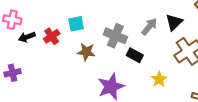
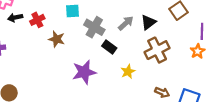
cyan square: (76, 24) -> (73, 11), moved
brown star: (86, 52) -> (57, 39), moved

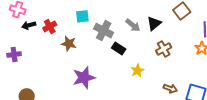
gray arrow: (126, 23) -> (133, 25), turned 84
brown cross: (157, 50) -> (164, 49), size x0.7
purple star: (84, 72) -> (84, 78), moved

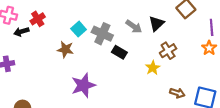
cyan square: (82, 16) -> (79, 29), moved, turned -32
red cross: (50, 26) -> (38, 19), moved
yellow star: (137, 71) -> (153, 68), moved

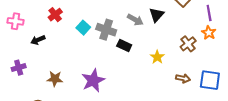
red cross: (38, 19) -> (55, 15), moved
black arrow: (21, 32) -> (38, 40), moved
brown star: (65, 49) -> (55, 79), moved
brown cross: (168, 51) -> (188, 44), moved

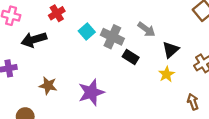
black triangle: (156, 15) -> (171, 50), moved
black arrow: (38, 40) -> (34, 40), size x1.5
brown arrow: (183, 78) -> (193, 102), turned -128

